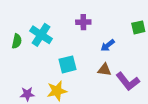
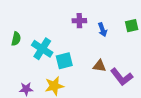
cyan cross: (41, 35) -> (42, 49), moved
blue arrow: (108, 45) -> (102, 30), moved, turned -72

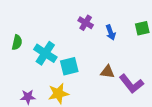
purple cross: (79, 21) -> (86, 23), turned 32

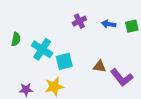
purple cross: (86, 23) -> (79, 21), turned 32
blue arrow: (111, 33) -> (109, 24), moved, turned 120

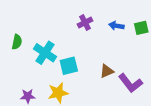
brown triangle: (100, 66) -> (107, 71), turned -32

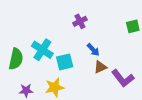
blue arrow: (116, 26) -> (93, 50), moved, turned -144
green semicircle: (17, 42) -> (16, 59), moved, size x1.5

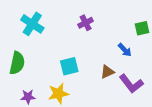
cyan cross: (42, 50) -> (32, 24), moved
blue arrow: (93, 50) -> (125, 50), moved

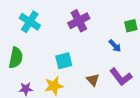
purple cross: (86, 23) -> (79, 21), size x1.5
brown triangle: (107, 72) -> (93, 80), moved, turned -48

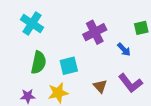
purple cross: (79, 21) -> (95, 32), moved
green semicircle: (16, 58) -> (39, 62), moved

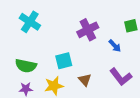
green semicircle: (39, 62) -> (26, 66), moved, turned 90
brown triangle: (100, 86) -> (85, 80), moved

